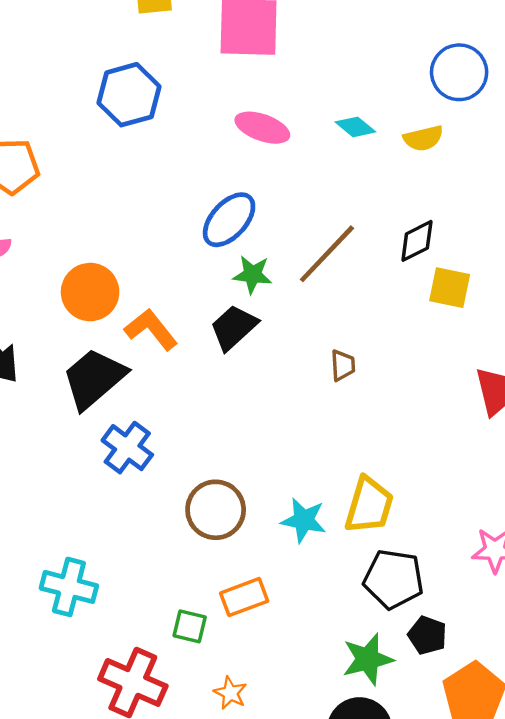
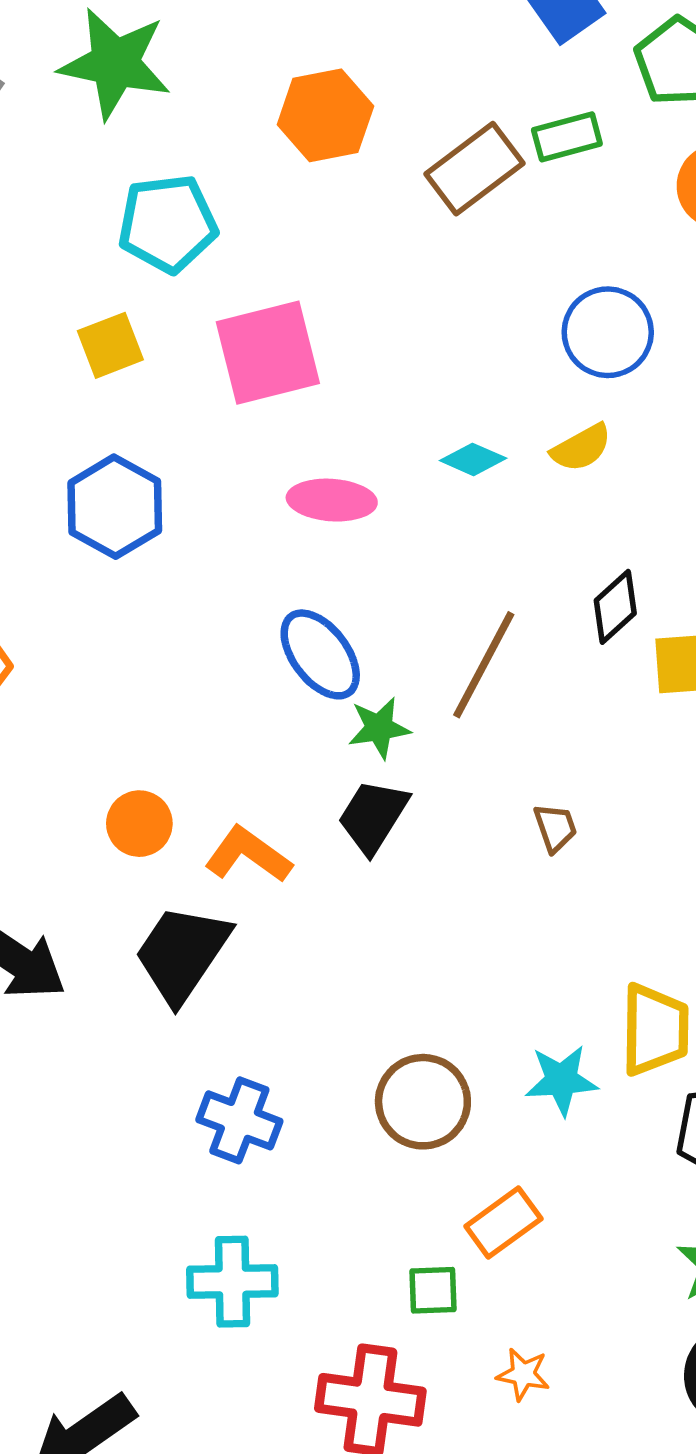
blue ellipse: (229, 220) -> (320, 654), turned -64
orange circle: (90, 292) -> (139, 824), size x0.7
blue cross: (127, 448) -> (239, 1120), moved

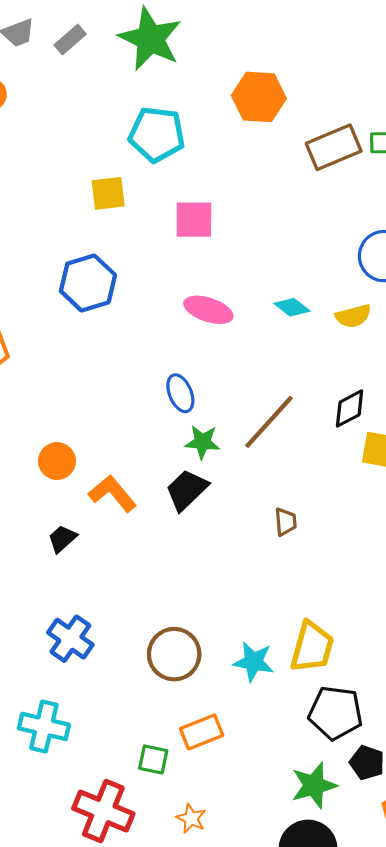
pink square: (268, 353) -> (194, 220), size x0.7
blue ellipse: (320, 654) -> (180, 393), size x0.7
black trapezoid: (182, 953) -> (62, 539), size x0.5

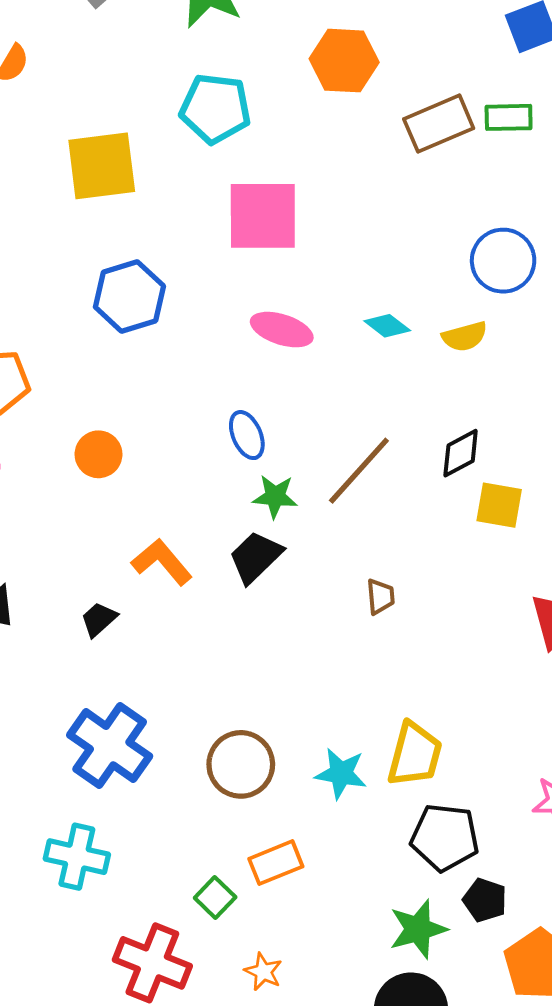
yellow square: (108, 193) -> (102, 166), moved, size x1.6
pink square: (194, 220) -> (263, 216), size x1.5
orange circle: (57, 461) -> (98, 454), moved
blue cross: (70, 639) -> (110, 746), size x1.4
green square: (153, 759) -> (215, 897), turned 32

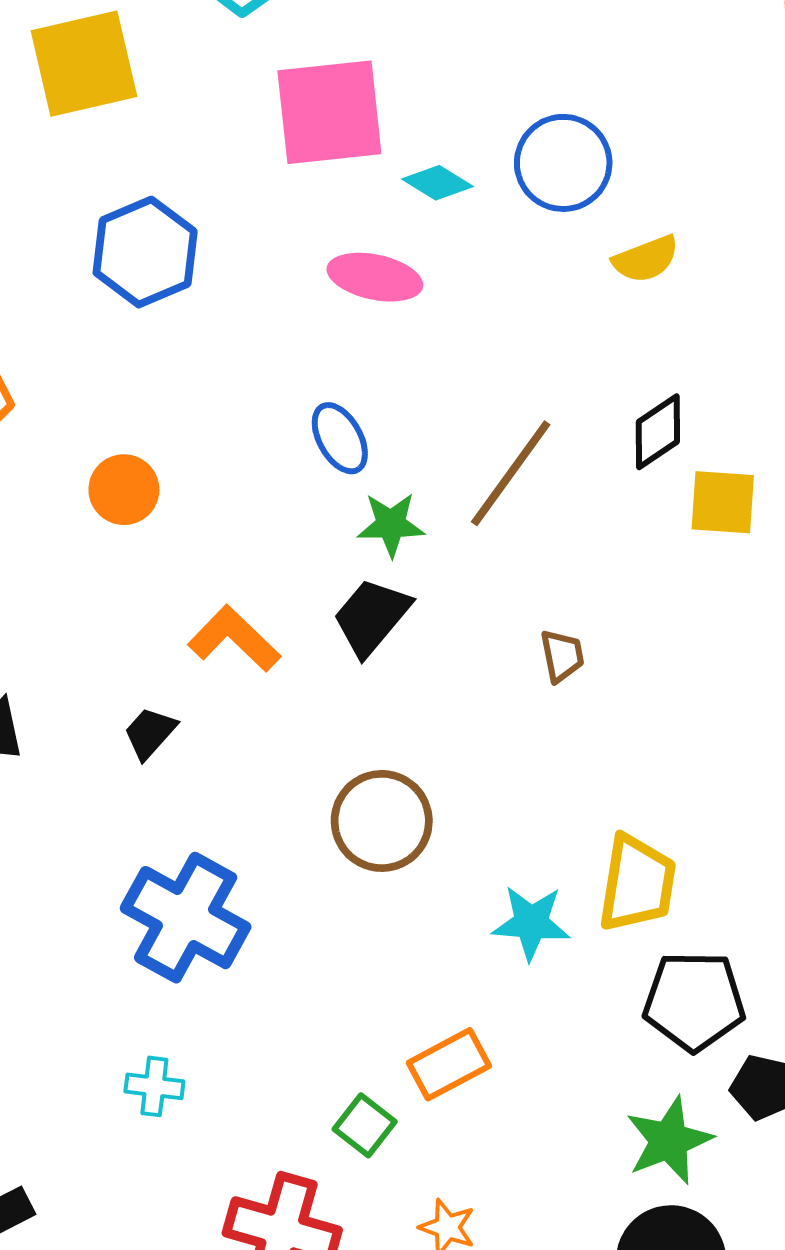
blue circle: (503, 261) -> (563, 163), moved
cyan diamond: (387, 326) -> (438, 183), moved
brown circle: (241, 764) -> (382, 821), moved
cyan cross: (77, 857) -> (154, 1086), size x0.6

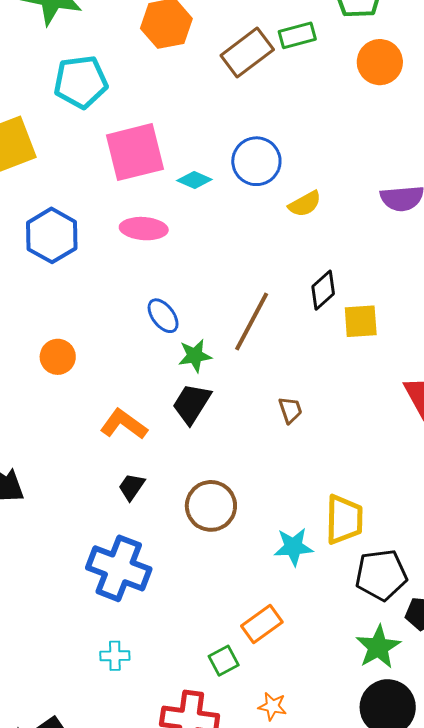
pink ellipse: (375, 277) -> (144, 229), moved
black trapezoid: (150, 733) -> (132, 487), moved
green square: (365, 1125) -> (224, 661), turned 32

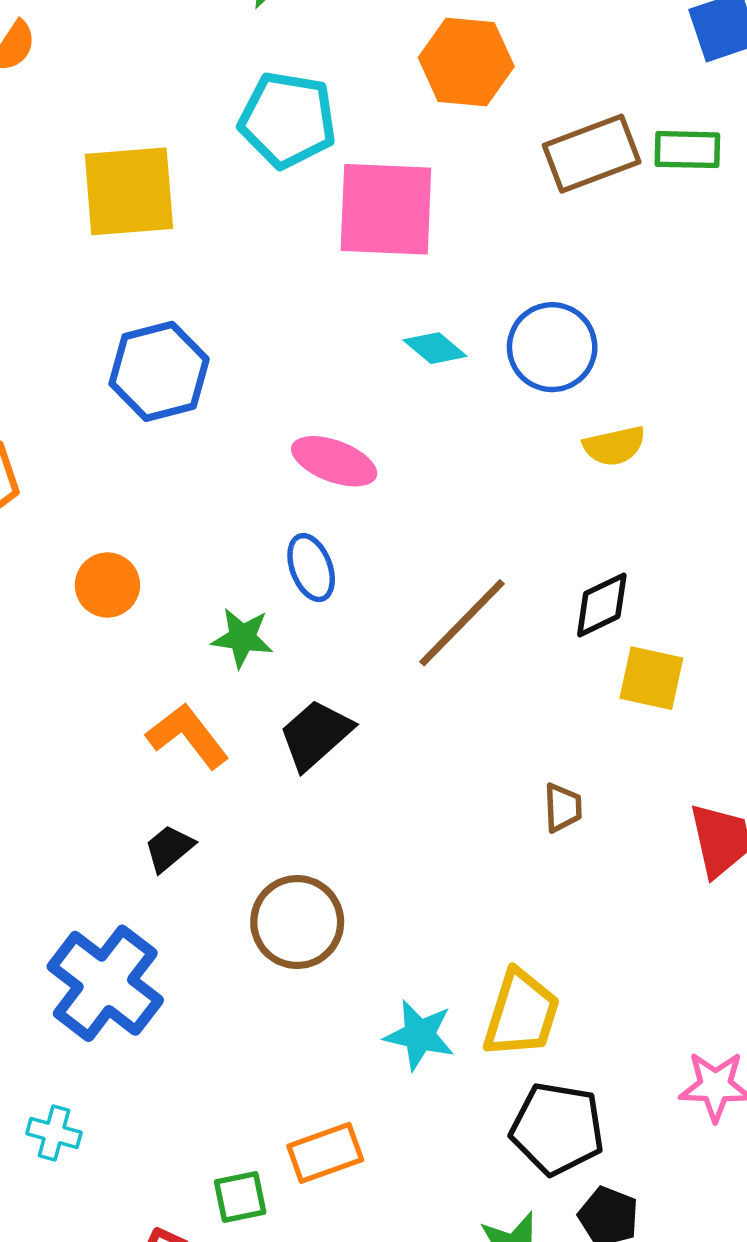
pink square: (135, 152) -> (386, 209), moved
pink ellipse: (144, 229) -> (334, 461), moved
green star: (195, 356) -> (242, 638), moved
brown trapezoid: (290, 410) -> (563, 808), moved

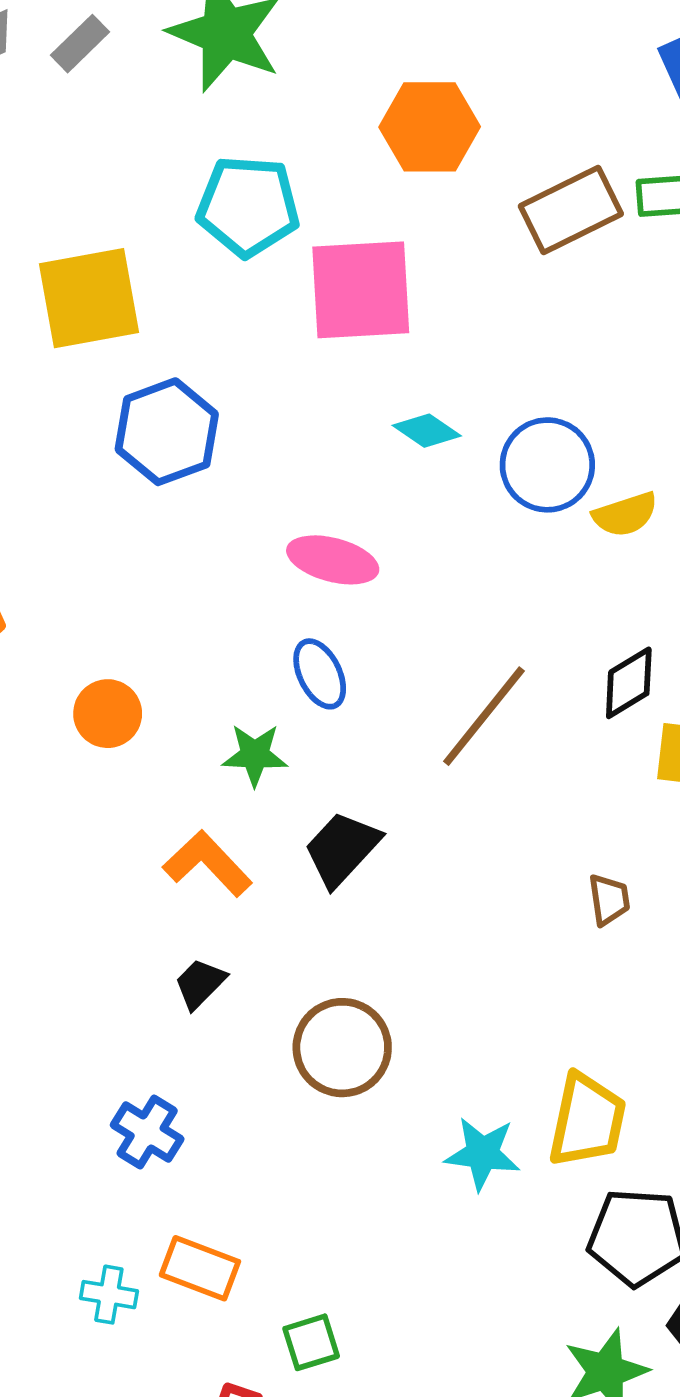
blue circle: (552, 347) -> (547, 465), moved
blue hexagon: (159, 371) -> (167, 432), moved
blue cross: (105, 983) -> (147, 1132), size x0.6
orange rectangle: (325, 1153) -> (200, 1268), moved, turned 46

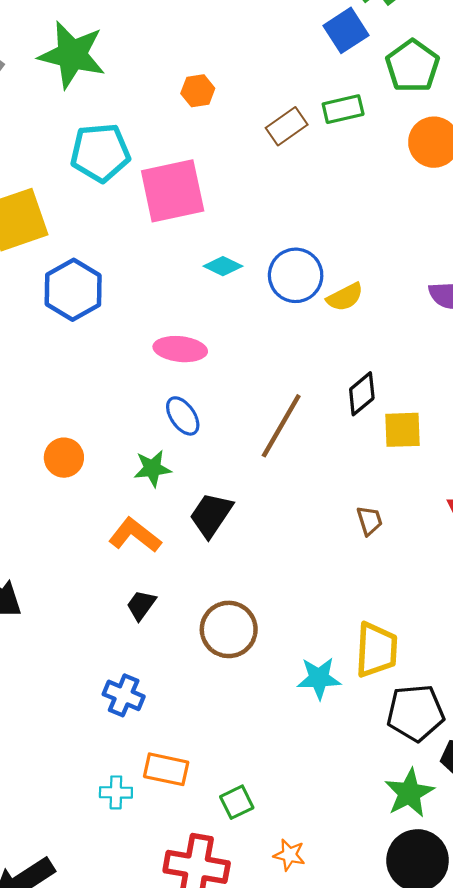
orange hexagon: (430, 127) -> (198, 91), size x0.6
brown rectangle: (571, 210) -> (287, 126), size x0.7

